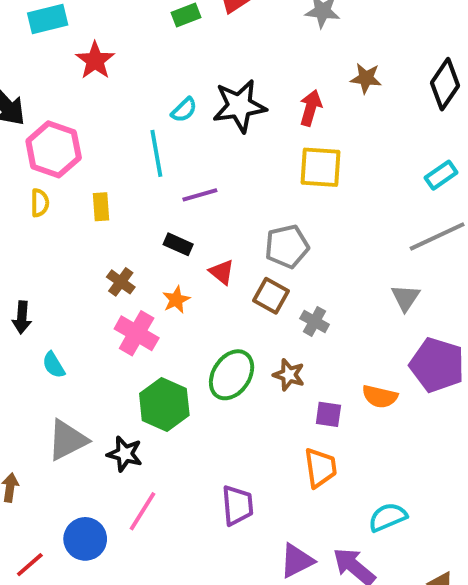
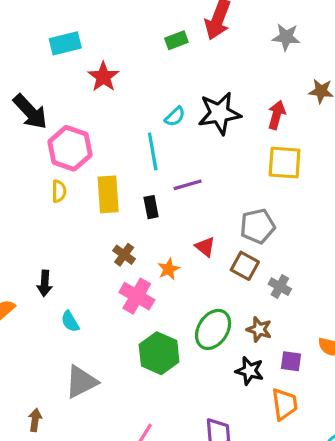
yellow rectangle: (101, 207) -> (108, 194), size x1.6
black rectangle: (178, 244) -> (151, 207), moved, turned 55
black star: (125, 454) -> (250, 371), moved

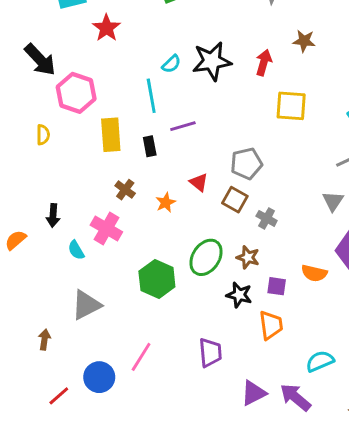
yellow square: (285, 163) -> (291, 106), moved
yellow semicircle: (59, 191) -> (43, 135), moved
pink cross: (137, 296) -> (106, 229), moved

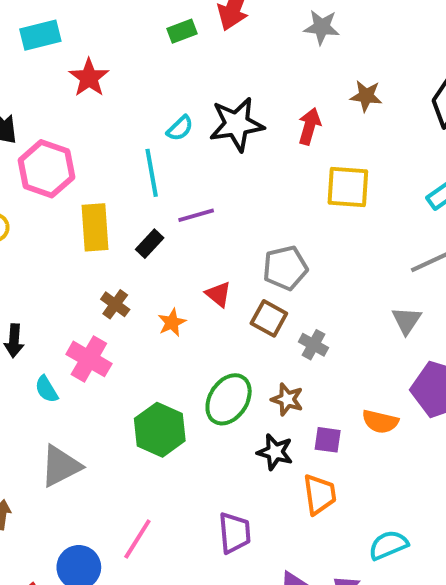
black rectangle: (150, 146) -> (150, 244), turned 54

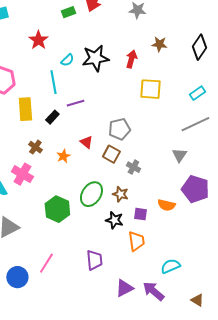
red star: (89, 78) -> (38, 40), moved

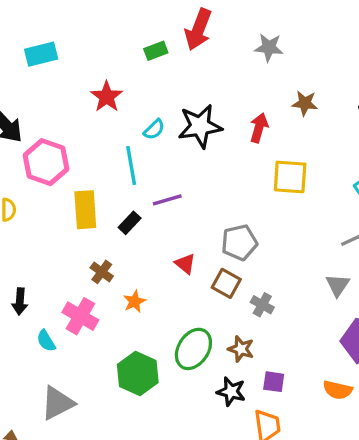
orange star: (63, 156) -> (134, 301), moved
orange semicircle: (166, 205) -> (338, 390), moved

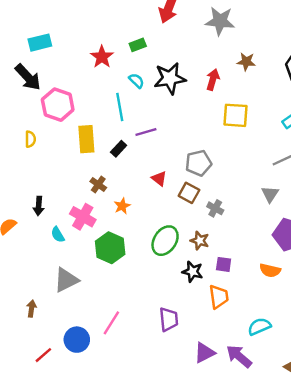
gray star: (269, 48) -> (220, 21), size x1.4
green rectangle: (156, 51) -> (138, 45), moved
cyan rectangle: (41, 54) -> (40, 43), moved
cyan semicircle: (154, 129) -> (136, 81), turned -91
green hexagon: (138, 374) -> (110, 248), moved

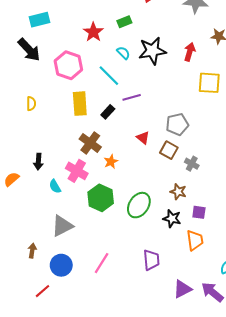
pink hexagon: (58, 105) -> (68, 65), moved
cyan line: (120, 107) -> (109, 76), turned -35
brown cross: (98, 185) -> (90, 143), size x1.5
green ellipse: (165, 241) -> (139, 205), moved
blue circle: (77, 340) -> (61, 265), moved

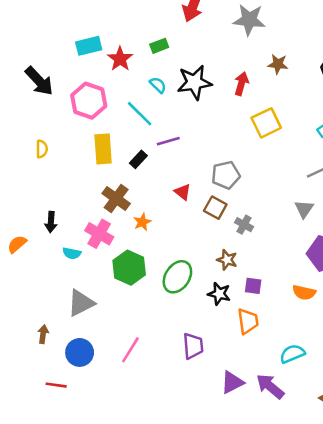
cyan rectangle: (39, 20) -> (89, 46), moved
yellow square: (209, 83) -> (266, 123), turned -30
cyan semicircle: (55, 186) -> (72, 253), turned -48
red line: (43, 291) -> (56, 385), turned 49

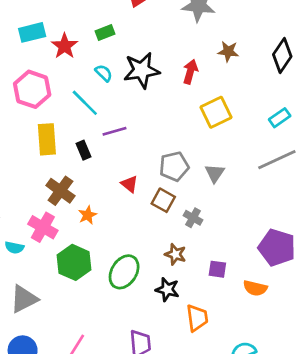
black rectangle: (138, 159) -> (83, 150), turned -66
gray triangle: (304, 209) -> (215, 173), moved
purple square: (253, 286) -> (217, 269), moved

